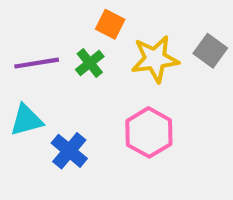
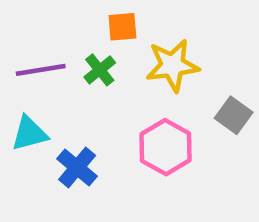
orange square: (110, 24) -> (122, 27), turned -32
gray square: (210, 51) -> (234, 115), moved

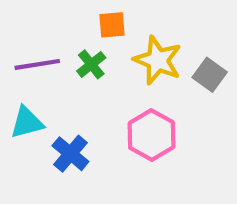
yellow star: (172, 65) -> (158, 60), turned 30
gray square: (234, 115) -> (210, 75), moved

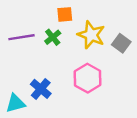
cyan triangle: (27, 123) -> (15, 103), moved

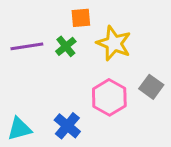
gray square: (121, 43) -> (151, 87), moved
blue cross: (41, 89) -> (67, 126), moved

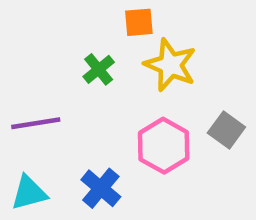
orange square: (81, 18) -> (139, 22), moved
purple line: (27, 46) -> (36, 123), moved

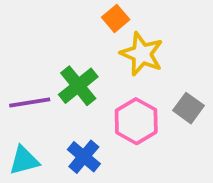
orange square: (139, 22) -> (116, 18), turned -35
green cross: (99, 69) -> (78, 86), moved, size x1.5

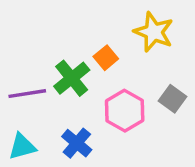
orange square: (116, 18) -> (106, 58), moved
yellow star: (142, 54) -> (154, 32), moved

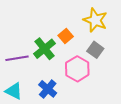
gray square: (172, 99) -> (95, 50), moved
cyan triangle: (22, 147) -> (14, 91), turned 42

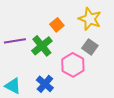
orange square: (66, 36) -> (57, 25), moved
purple line: (17, 58) -> (15, 41), moved

